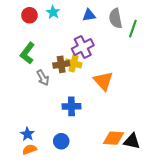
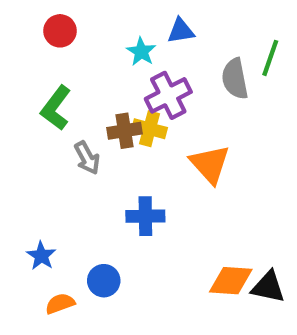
cyan star: (53, 12) -> (141, 52), moved
gray semicircle: (115, 18) -> (235, 79), moved
blue star: (27, 134) -> (41, 256), moved
blue circle: (61, 141) -> (104, 281), moved

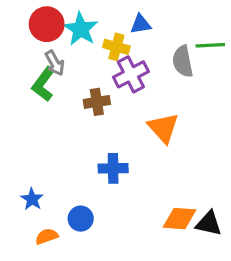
red circle: (60, 31) -> (47, 24), size x1.4
cyan star: (141, 52) -> (81, 29), moved, size x1.5
green line: (270, 58) -> (210, 45), turned 68
yellow cross: (150, 129) -> (116, 47), moved
gray arrow: (87, 158) -> (55, 63), moved

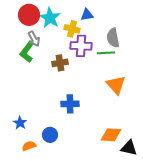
green line: (210, 45) -> (106, 53), moved
purple cross: (131, 74) -> (81, 46), turned 30
orange triangle: (163, 128) -> (116, 85), moved
black triangle: (209, 223) -> (129, 148), moved

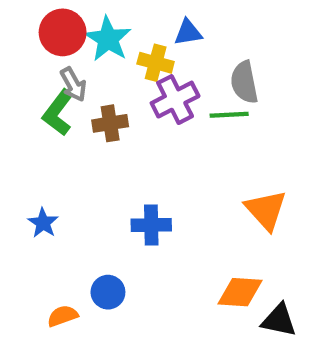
purple cross: (81, 46) -> (175, 100), turned -30
brown cross: (60, 63) -> (110, 123), moved
orange triangle: (116, 85) -> (266, 210), moved
blue star: (20, 123) -> (43, 223), moved

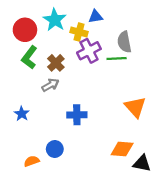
red circle: (63, 32) -> (25, 30), moved
gray arrow: (73, 84) -> (50, 85), moved, turned -91
brown cross: (110, 123) -> (56, 63), turned -35

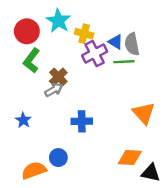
blue triangle: (96, 17) -> (116, 42), moved, turned 40
brown cross: (56, 63) -> (58, 77), moved
orange semicircle: (32, 161) -> (34, 170), size x1.5

